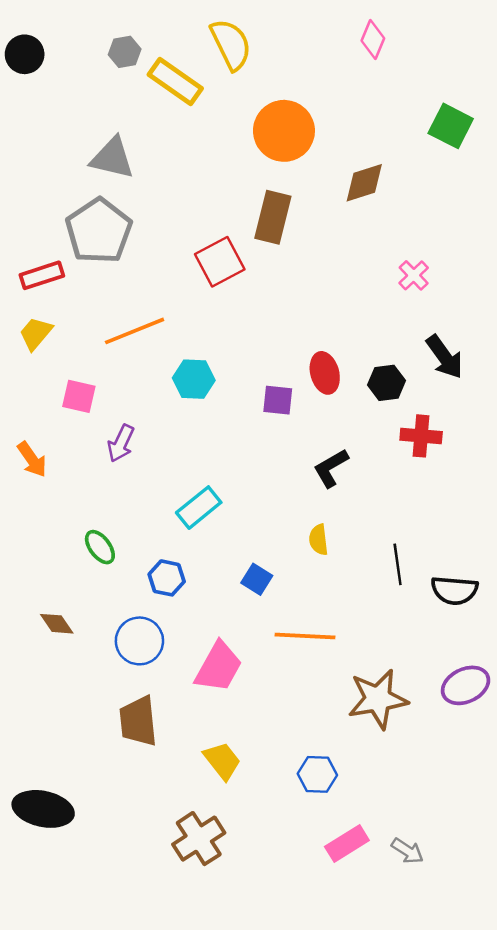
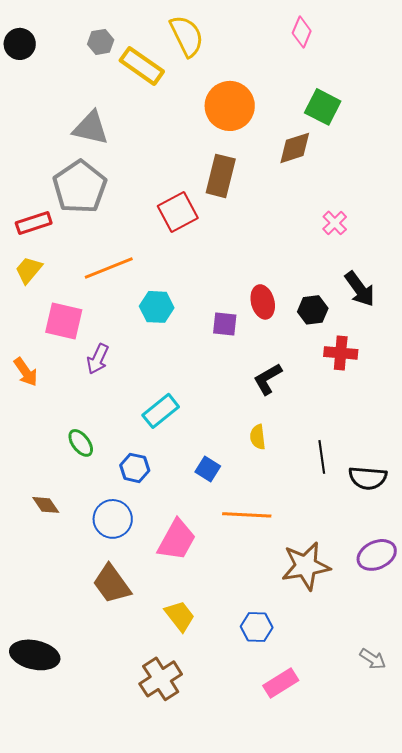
green square: (451, 126) -> (323, 107), moved
pink square: (79, 396) -> (64, 321), size x1.4
brown trapezoid: (138, 721) -> (112, 584), turned -30
gray arrow: (407, 851) -> (373, 659), moved

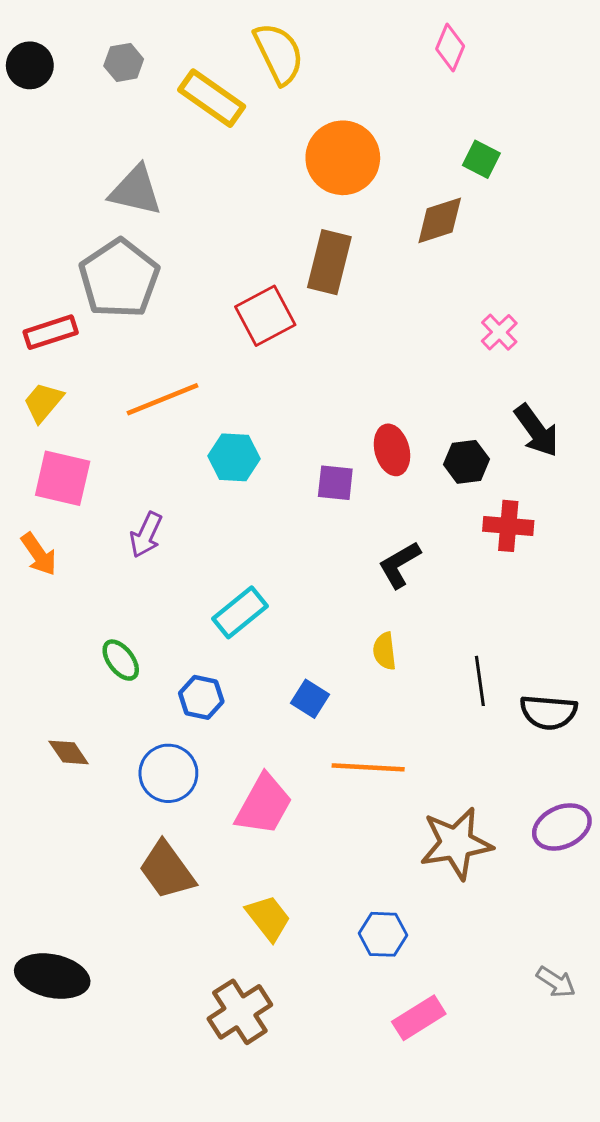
gray hexagon: (101, 42) -> (124, 62), moved
green square: (323, 107) -> (481, 159), size x0.7
pink square: (64, 321) -> (63, 478), moved

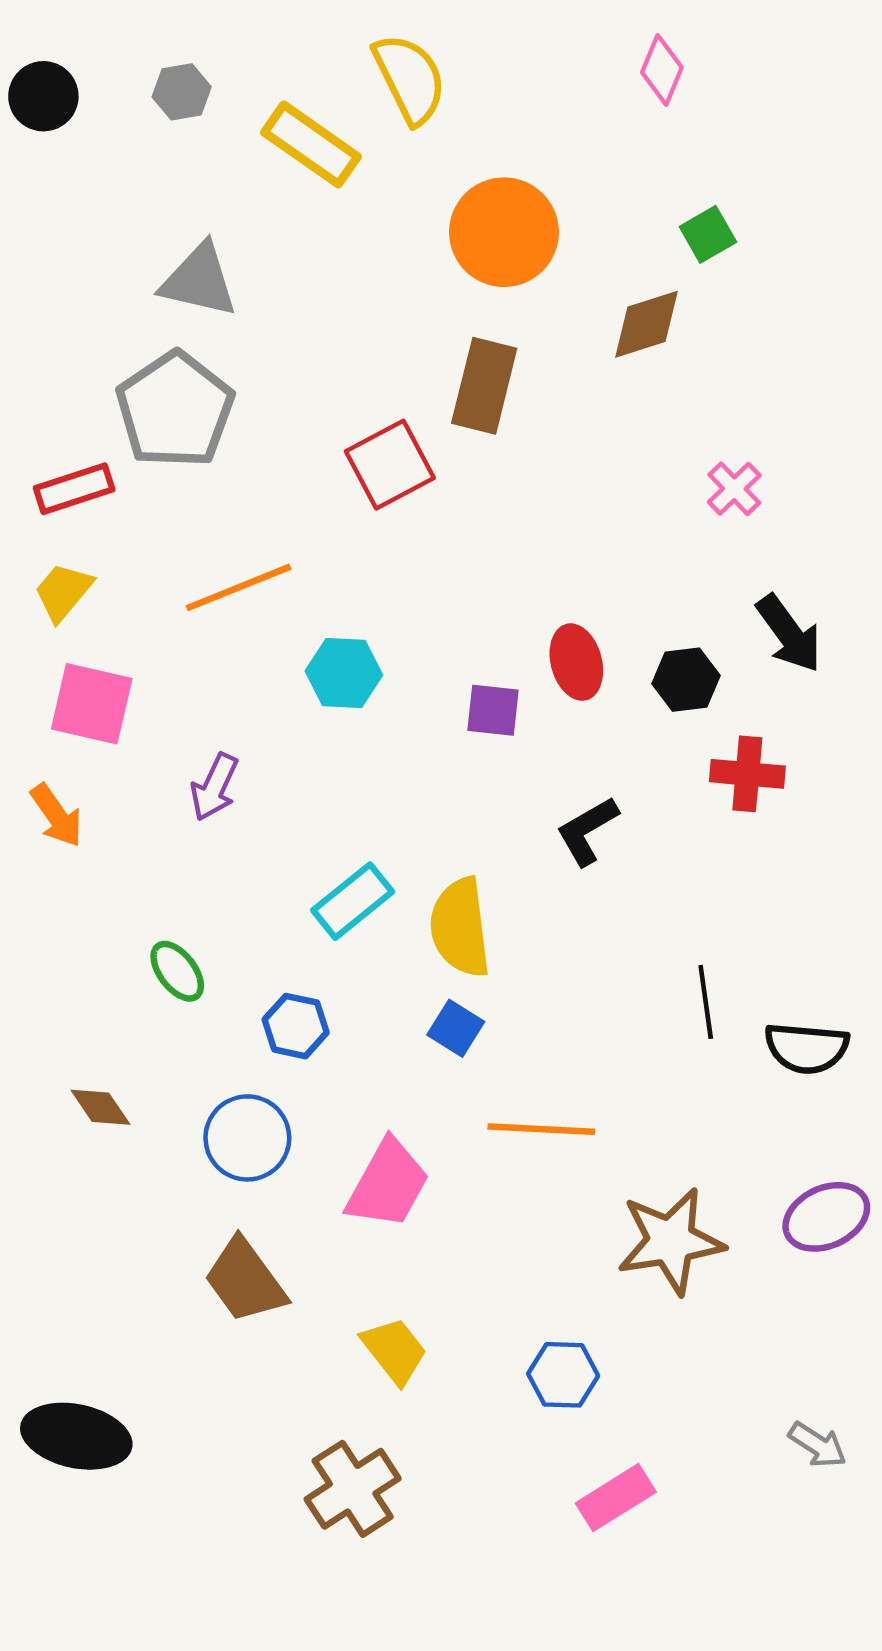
green square: (481, 159) -> (708, 234), turned 33
yellow semicircle: (385, 651) -> (460, 927), moved, size x1.8

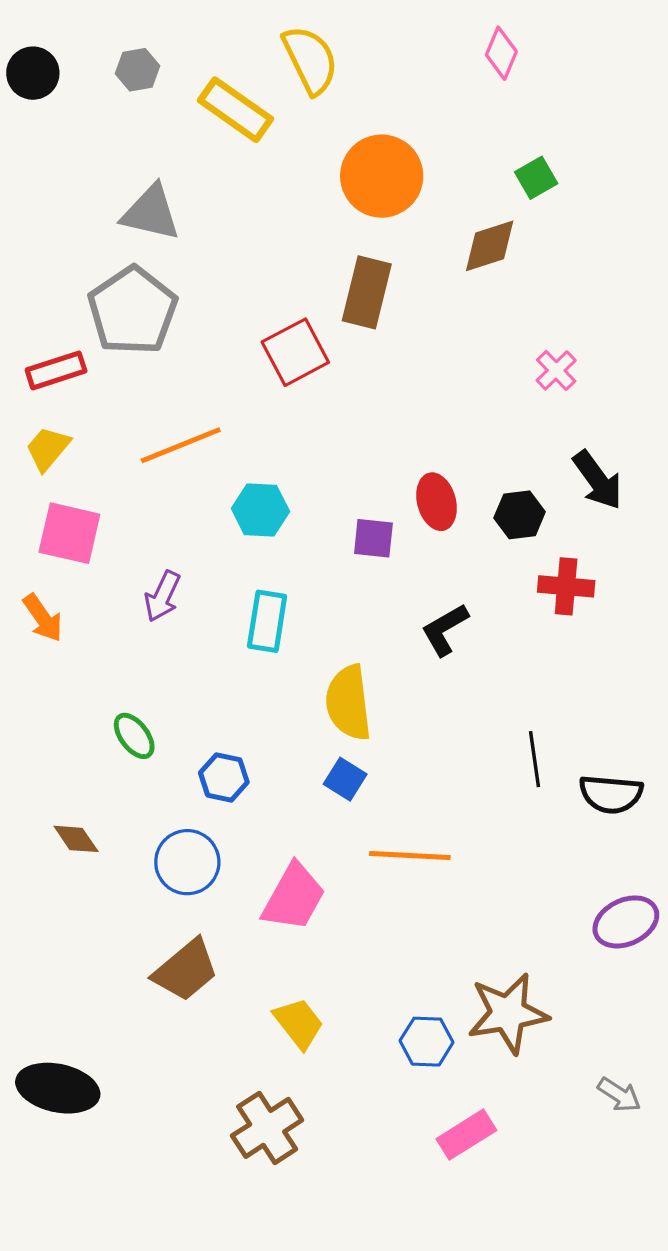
cyan rectangle: (353, 901) -> (267, 621), moved, turned -42
brown star: (671, 1241) -> (508, 1013), moved
brown trapezoid: (245, 1280) -> (186, 970), turned -94

